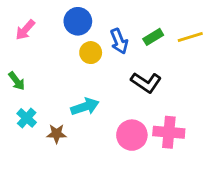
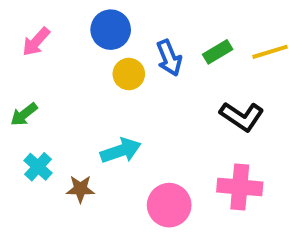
green arrow: (17, 81) -> (24, 114), turned 90
black L-shape: (146, 82) -> (242, 116), moved
pink circle: (132, 135) -> (169, 205), moved

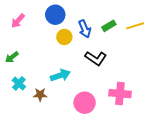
black L-shape: (242, 116) -> (96, 58), moved

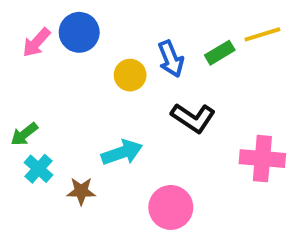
blue circle: (55, 15) -> (79, 32), moved
yellow line: (135, 26) -> (262, 34), moved
green arrow: (12, 57) -> (24, 134), moved
pink cross: (120, 94) -> (262, 159), moved

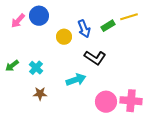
cyan arrow: (122, 152) -> (76, 80), moved
pink cross: (262, 159) -> (131, 101), moved
cyan cross: (38, 169) -> (36, 68), moved
pink circle: (171, 207) -> (106, 102), moved

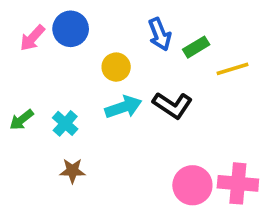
yellow line: (129, 17) -> (232, 69), moved
blue arrow: (84, 29) -> (160, 34), moved
cyan arrow: (76, 80) -> (123, 107), moved

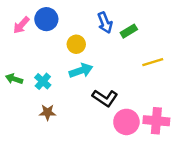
yellow line: (232, 69) -> (153, 62), moved
black L-shape: (172, 105) -> (105, 98), moved
green arrow: (22, 120) -> (14, 79), turned 56

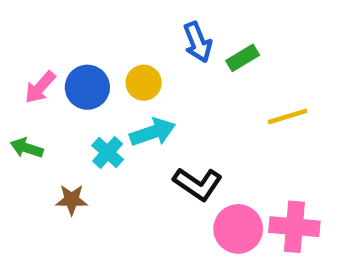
blue circle: (46, 19) -> (87, 87), moved
pink arrow: (21, 25) -> (40, 87), moved
cyan cross: (43, 81) -> (108, 152), moved
brown star: (48, 112) -> (72, 200), moved

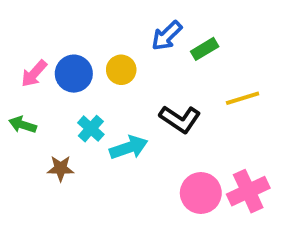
blue arrow: (198, 42) -> (167, 36), turned 68
cyan arrow: (153, 132) -> (129, 148), moved
black L-shape: (198, 184) -> (180, 119), moved
pink cross: (294, 227) -> (248, 191), turned -30

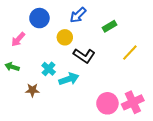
blue arrow: (167, 36) -> (78, 15), moved
blue circle: (74, 74) -> (39, 18), moved
yellow line: (243, 98) -> (130, 53), turned -30
black L-shape: (180, 119) -> (84, 56), moved

